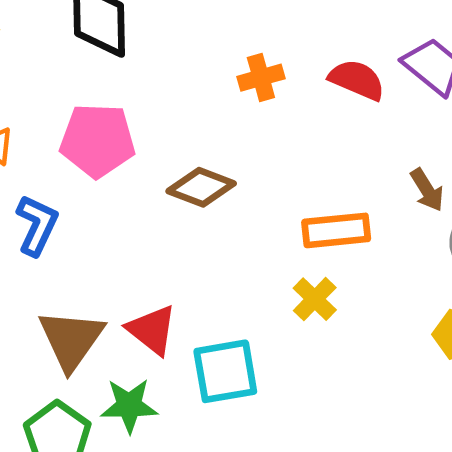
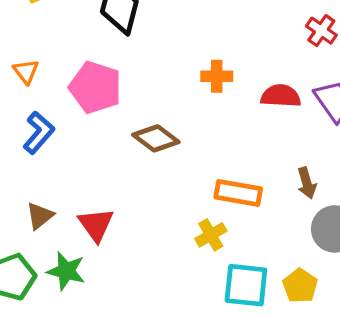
red semicircle: (357, 80) -> (281, 96), turned -36
brown triangle: (71, 340) -> (40, 216), size x0.6
cyan square: (225, 371) -> (246, 285), moved

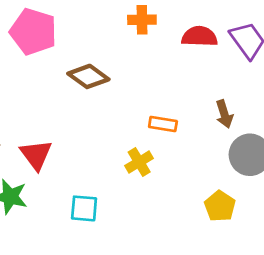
orange rectangle: (238, 193) -> (163, 124), size x0.7
cyan square: (246, 285) -> (84, 208), moved, size x0.7

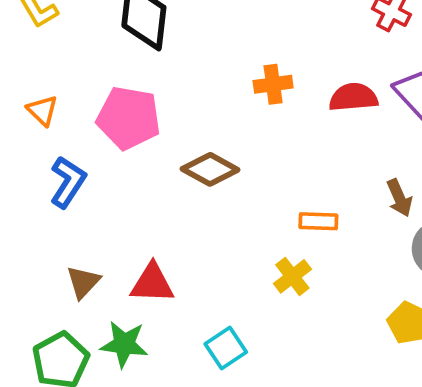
red triangle: (36, 155) -> (152, 283), turned -44
cyan square: (84, 208) -> (226, 348), turned -32

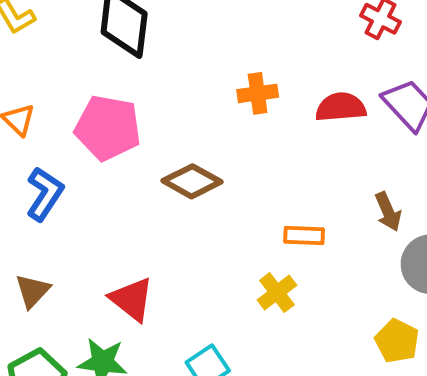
brown triangle: (83, 282) -> (33, 291), moved
red triangle: (152, 283) -> (132, 299), turned 36

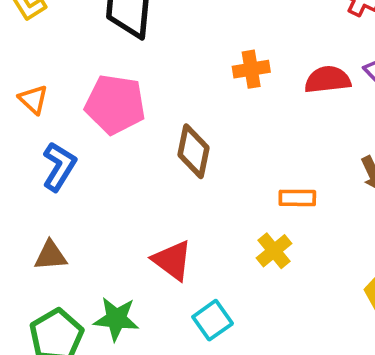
brown diamond: (192, 181) -> (194, 151), turned 74
brown triangle: (33, 291) -> (51, 256), turned 44
red triangle: (132, 299) -> (172, 260), moved

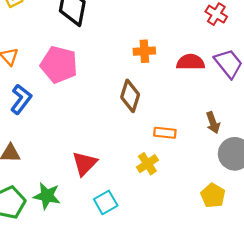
brown diamond: (194, 151) -> (130, 96), moved
red triangle: (172, 260) -> (85, 163), turned 32

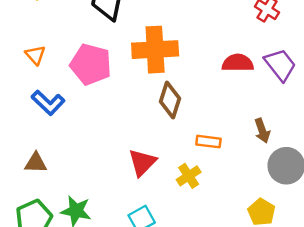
orange cross: (144, 51) -> (155, 50), moved, size x1.8
blue L-shape: (21, 99) -> (48, 103), turned 96
red triangle: (85, 163) -> (142, 162), moved

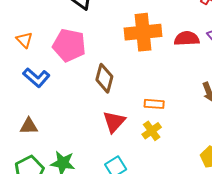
orange cross: (155, 50) -> (143, 32), moved
brown diamond: (170, 100) -> (104, 78), moved
orange rectangle: (208, 142) -> (154, 104), moved

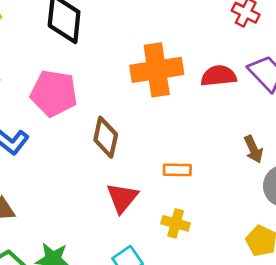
yellow cross: (152, 131) -> (176, 223), moved, turned -36

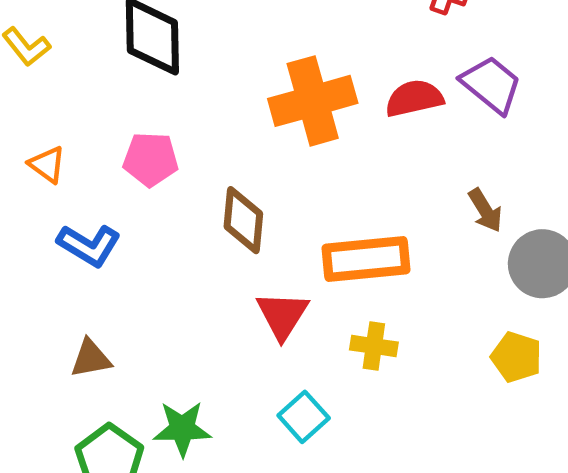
pink pentagon: (54, 93) -> (151, 159), size x0.7
orange rectangle: (177, 170) -> (366, 259), size x1.8

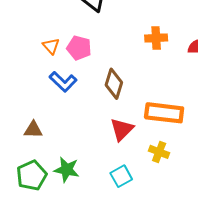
orange cross: (313, 101) -> (156, 38), size x0.6
orange triangle: (47, 165) -> (51, 46), moved
blue L-shape: (89, 245) -> (63, 82), moved

